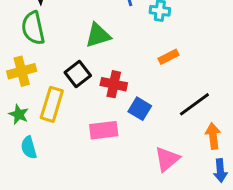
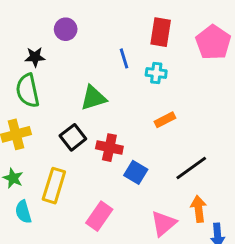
yellow rectangle: (52, 104) -> (54, 186), moved
pink rectangle: (104, 130) -> (99, 216), moved, turned -48
orange arrow: (213, 136) -> (199, 209), moved

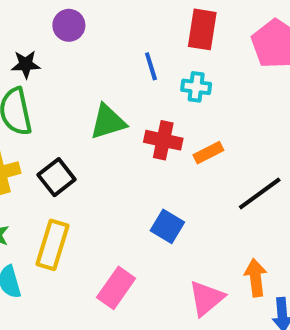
black square: (73, 137) -> (57, 177), moved
red cross: (109, 148) -> (163, 140), moved
black line: (191, 168) -> (260, 194), moved

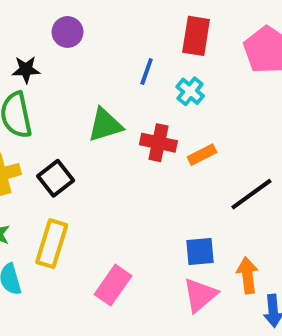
blue line: (151, 66) -> (147, 72), turned 36
cyan cross: (196, 87) -> (190, 91), turned 32
blue square: (167, 226) -> (200, 251), moved, turned -36

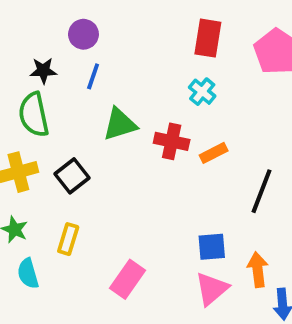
blue line: (147, 72) -> (93, 76), moved
black line: (251, 194) -> (261, 191), turned -33
yellow rectangle: (52, 244) -> (68, 239), size x0.7

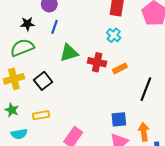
green semicircle: (34, 115) -> (22, 48), turned 80
yellow rectangle: (68, 239) -> (41, 115), turned 63
cyan semicircle: (28, 273) -> (19, 134), turned -84

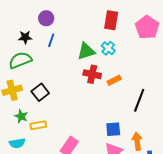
green triangle: (69, 53) -> (86, 51), moved
green star: (12, 110) -> (21, 116), moved

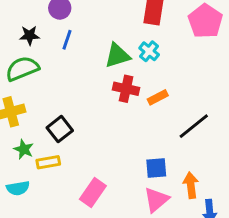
black square: (40, 92) -> (60, 129), moved
black line: (139, 100) -> (194, 126), turned 30

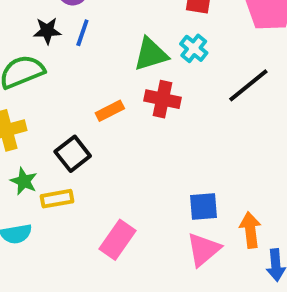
black star: (29, 35) -> (47, 31), moved
orange rectangle: (158, 97) -> (110, 111), moved
black line: (194, 126) -> (248, 85), moved

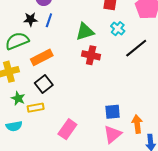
cyan cross: (194, 48) -> (118, 29), moved
orange rectangle: (110, 111) -> (42, 57), moved, size x1.5

